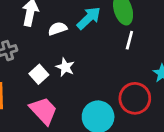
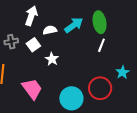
white square: (39, 74) -> (33, 45), moved

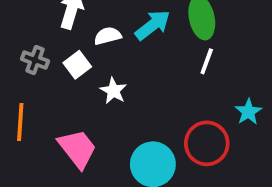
gray cross: (11, 42) -> (35, 60), turned 32

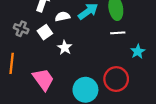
white line: (207, 61) -> (118, 33), turned 64
cyan star: (248, 112) -> (138, 51), moved

